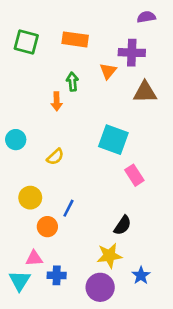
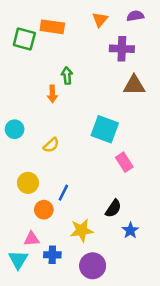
orange rectangle: (75, 39) -> (52, 27), moved
orange triangle: (108, 71) -> (100, 20), moved
yellow star: (109, 256) -> (82, 230), moved
blue star: (141, 275) -> (130, 230), moved

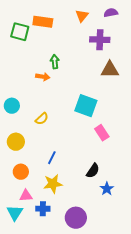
orange arrow: (52, 94) -> (43, 77), turned -80
yellow circle: (28, 183) -> (16, 142), moved
orange circle: (44, 210) -> (21, 172), moved
yellow star: (82, 230) -> (53, 184), moved

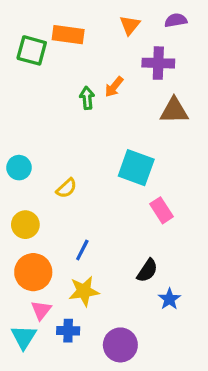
orange arrow: (43, 77) -> (114, 87), moved, turned 120
orange circle: (21, 172) -> (33, 272), size x1.5
pink triangle: (26, 196) -> (41, 310), turned -48

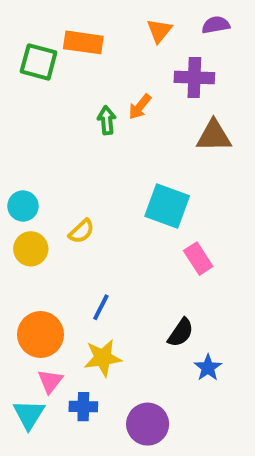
yellow circle: (25, 225) -> (31, 249), moved

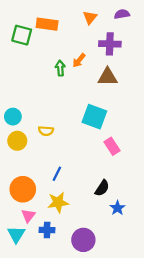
brown triangle: (214, 136) -> (108, 77), moved
yellow semicircle: (81, 231) -> (46, 131), turned 48

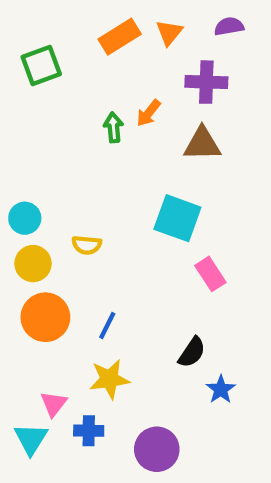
orange rectangle: (47, 24) -> (120, 37), moved, turned -40
green square: (22, 35) -> (41, 66), turned -35
orange circle: (23, 189) -> (45, 317), moved

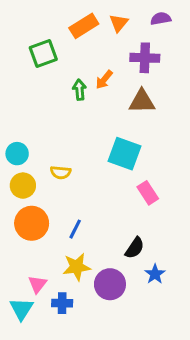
green square: (41, 66) -> (43, 53), moved
purple circle: (157, 449) -> (110, 284), moved

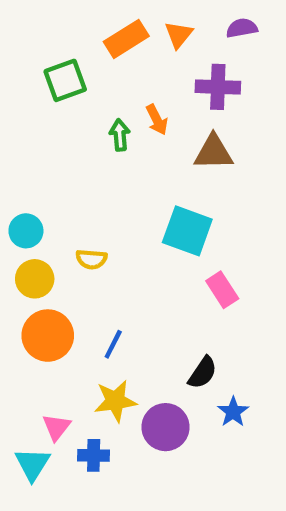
orange arrow: (104, 80) -> (157, 120), turned -66

